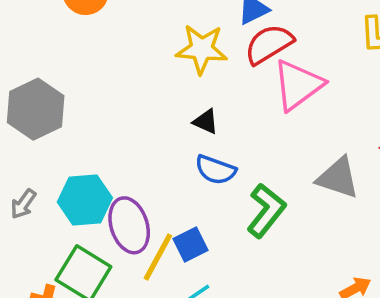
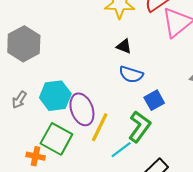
green L-shape: (266, 211) -> (140, 127), moved
blue square: (190, 245) -> (154, 100), moved

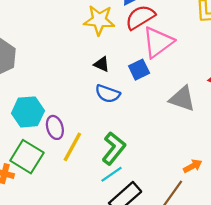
blue square: (154, 100) -> (139, 70), moved
purple ellipse: (82, 109) -> (55, 127), size x0.7
cyan line: (121, 150) -> (111, 174), moved

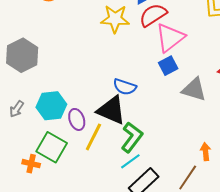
black triangle: (102, 64) -> (111, 110), moved, size x2.0
blue square: (139, 70) -> (168, 66), moved
orange arrow: (193, 166) -> (206, 152), turned -66

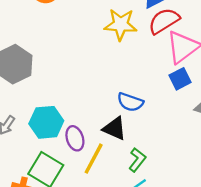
black triangle: (111, 110) -> (115, 128), size x0.7
green L-shape: (132, 137) -> (137, 160), size x0.7

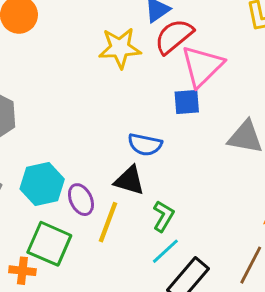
blue square: (180, 79) -> (187, 102), moved, turned 30

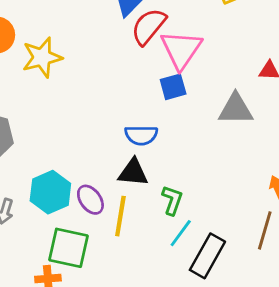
yellow star: (120, 48) -> (42, 57), moved

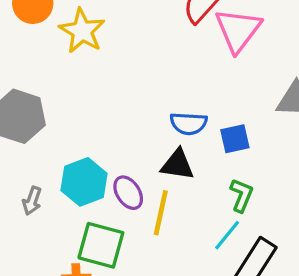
yellow star: (42, 57) -> (82, 31), turned -30
blue square: (173, 87) -> (235, 139), moved
green L-shape: (172, 200) -> (242, 195), moved

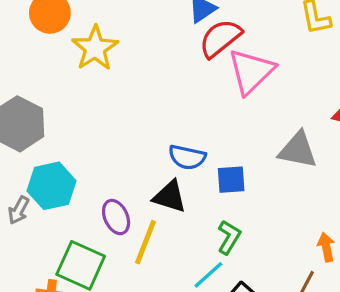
cyan hexagon: (84, 182) -> (52, 186), moved

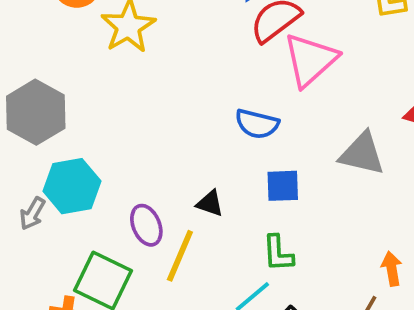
blue semicircle: (187, 157) -> (257, 124), moved
black triangle: (170, 197) -> (210, 203), size x0.7
green L-shape: (229, 237) -> (278, 253), turned 144

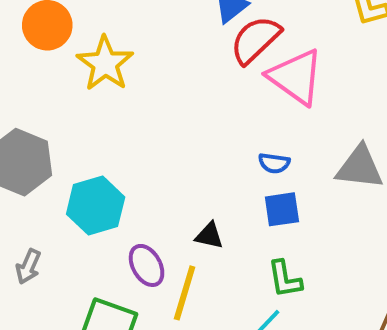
pink triangle: (310, 60) -> (296, 77), turned -36
blue semicircle: (257, 124) -> (274, 163), moved, size x0.7
cyan hexagon: (72, 186) -> (96, 206), moved

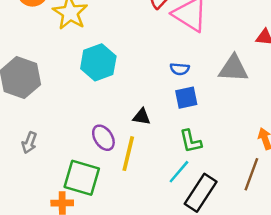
cyan hexagon: (96, 206) -> (98, 62), moved

